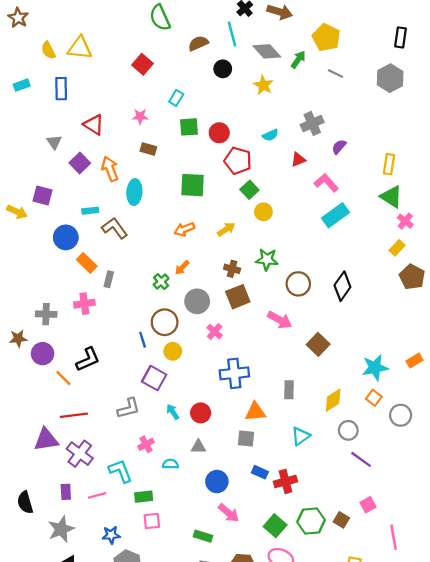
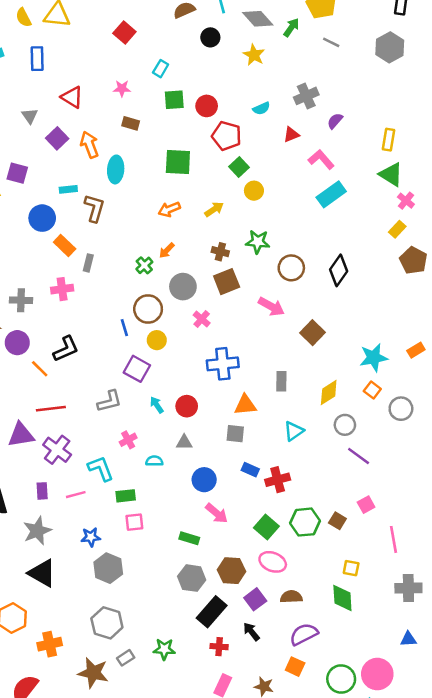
brown L-shape: (115, 228) -> (94, 208), turned 52

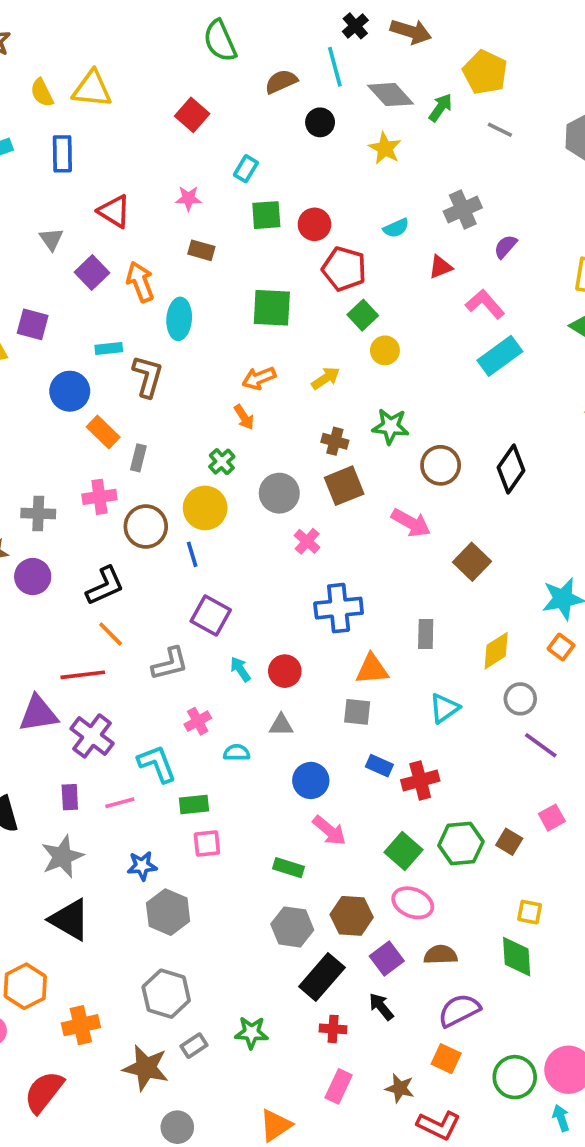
orange arrow: (167, 250) -> (244, 417), moved, turned -77
brown circle: (148, 309) -> (146, 527), moved
yellow circle: (157, 340) -> (205, 508), moved, size x1.5
orange line: (40, 369) -> (111, 634), moved

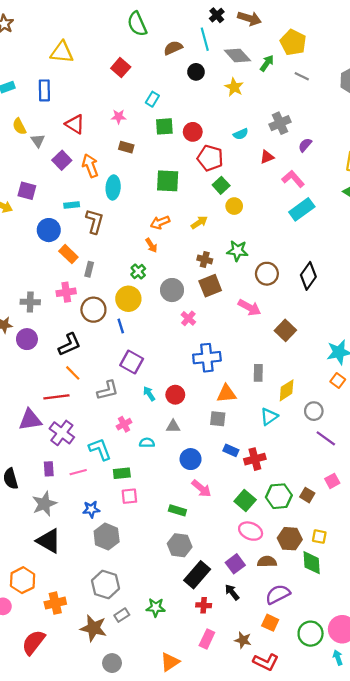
yellow semicircle: (42, 93) -> (19, 126), moved
yellow diamond: (496, 651) -> (287, 390), moved
brown hexagon: (352, 916) -> (290, 539), moved

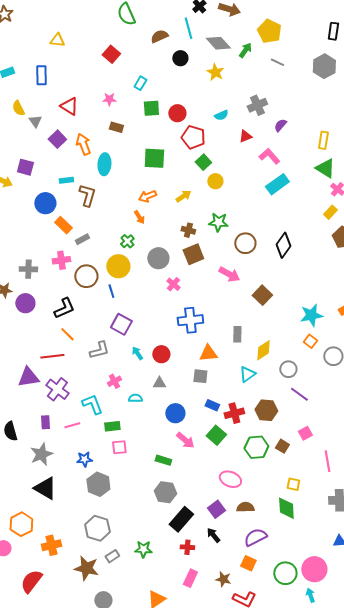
yellow triangle: (62, 52) -> (57, 40), size x0.7
gray rectangle: (89, 269) -> (82, 239), turned 48
green square: (245, 501) -> (216, 435), moved
brown hexagon: (290, 539) -> (266, 410), moved

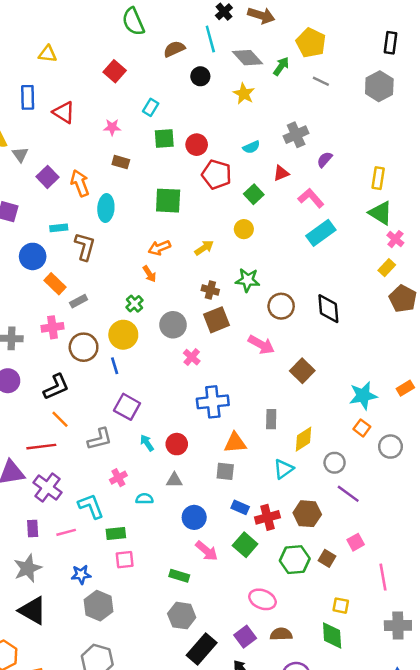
red triangle: (69, 106) -> (64, 112), moved
green square: (203, 162) -> (254, 194), moved
black diamond: (283, 245) -> (328, 309), turned -40

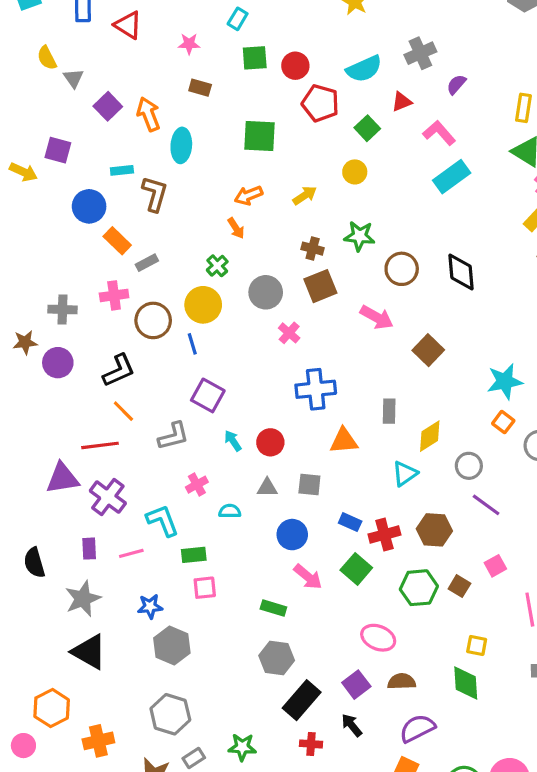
cyan semicircle: (251, 147) -> (364, 69), size x1.6
gray square: (225, 471) -> (309, 485), moved

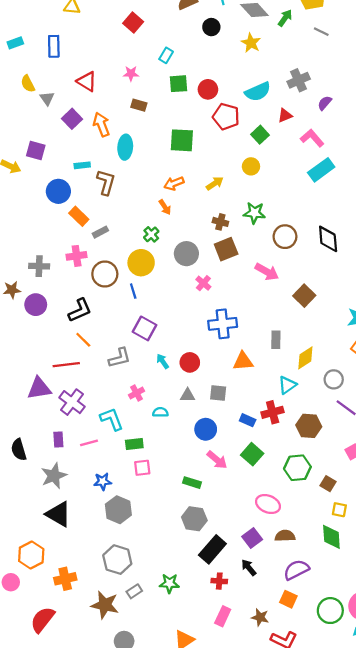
red triangle: (128, 25) -> (87, 81), moved
red cross: (384, 535) -> (273, 412), moved
brown square: (459, 586) -> (328, 484), moved

